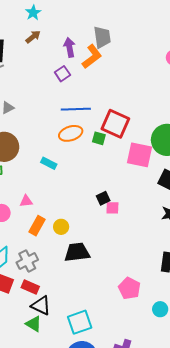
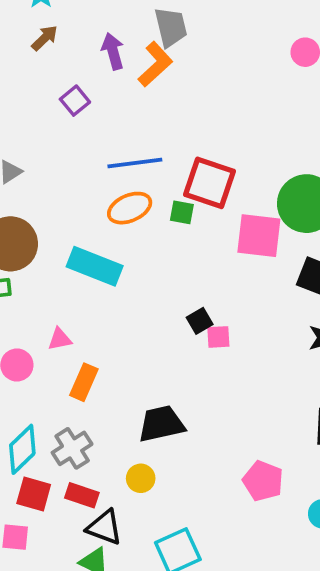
purple square: (62, 74) -> (75, 101), moved
cyan rectangle: (49, 163) -> (95, 266), size x1.8
yellow circle: (61, 227) -> (141, 478), moved

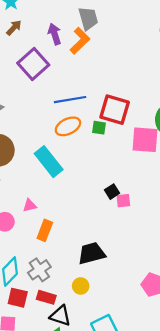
purple square: (75, 101) -> (33, 64), size x1.8
cyan rectangle: (95, 266) -> (49, 162), turned 32

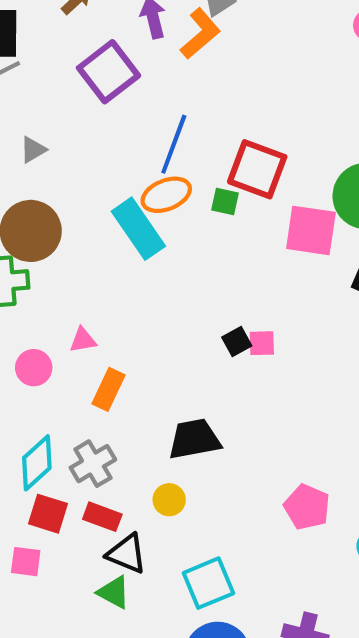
blue line: (70, 100) -> (174, 144), turned -64
cyan rectangle: (49, 162) -> (138, 229), moved
black square: (112, 192) -> (237, 342), moved

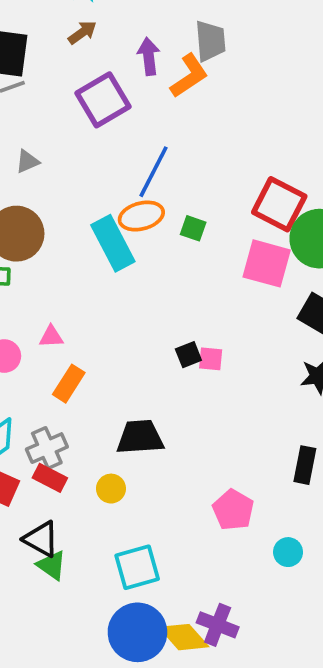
red square: (257, 169) -> (279, 204), moved
red rectangle: (102, 517) -> (50, 478), moved
black triangle: (127, 554) -> (41, 539), moved

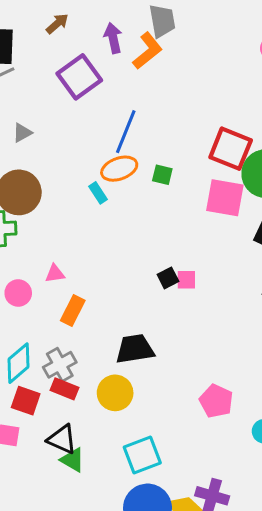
cyan rectangle: (113, 243) -> (98, 193), size x0.5
yellow circle: (111, 489) -> (115, 393), size x1.5

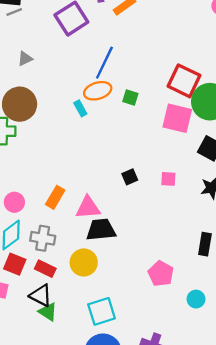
pink triangle: (55, 274) -> (88, 208), moved, size x1.6
pink square: (186, 280) -> (168, 179), moved
pink circle: (18, 293) -> (14, 202), moved
gray cross: (60, 365) -> (43, 238), turned 35
red rectangle: (65, 389) -> (45, 269), moved

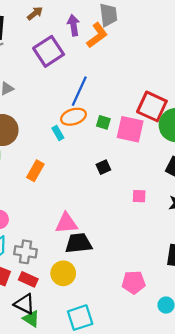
pink square: (177, 118) -> (130, 129), moved
black square: (130, 177) -> (103, 167), moved
orange rectangle: (55, 197) -> (35, 171), moved
pink pentagon: (161, 274) -> (134, 282), turned -30

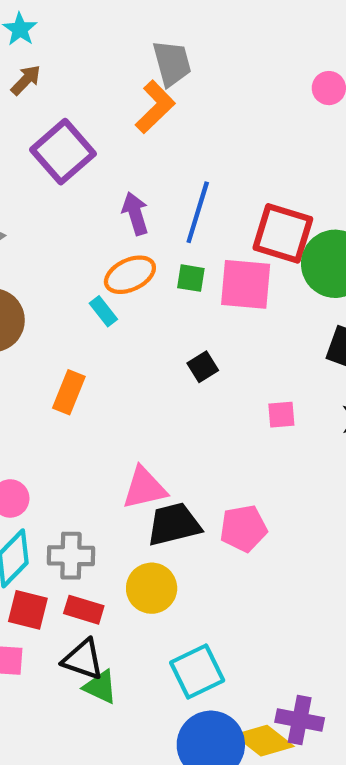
purple arrow: (74, 25) -> (135, 214), moved
blue line: (79, 91) -> (198, 212), moved
pink pentagon: (134, 282) -> (243, 528), moved

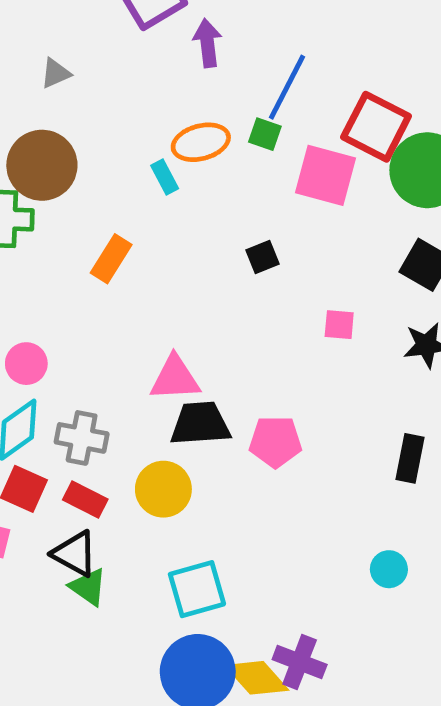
purple arrow: (135, 214) -> (207, 43), moved
green square: (191, 278) -> (265, 134), moved

